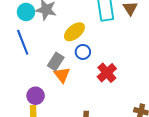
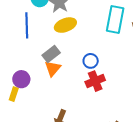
yellow ellipse: (74, 32) -> (65, 25), moved
blue circle: (83, 52) -> (91, 61), moved

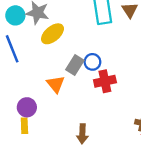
gray rectangle: (51, 54) -> (75, 65), moved
red cross: (95, 81) -> (105, 81), turned 30

